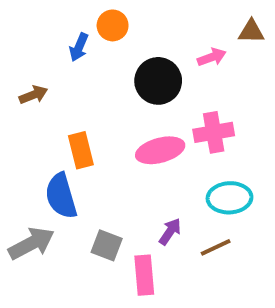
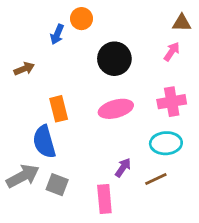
pink arrow: (212, 57) -> (172, 52), moved, turned -36
pink cross: (214, 132) -> (172, 102), moved
gray square: (107, 245) -> (57, 185), moved

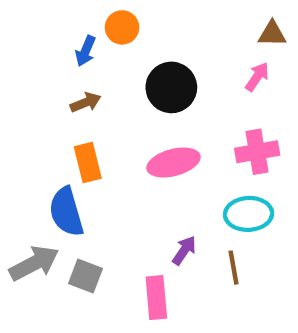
brown arrow: (24, 69) -> (86, 102), moved
brown line: (156, 179) -> (234, 268), turned -75

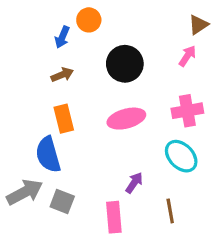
brown triangle: (272, 34) -> (198, 25), turned -35
cyan ellipse: (249, 214) -> (181, 156), turned 48
brown line: (234, 268) -> (170, 211), moved

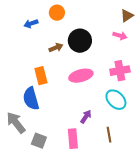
blue arrow: (62, 37) -> (31, 24), moved, turned 48
pink arrow: (187, 56) -> (120, 36), turned 72
brown arrow: (62, 75) -> (56, 48), moved
gray arrow: (25, 192) -> (16, 123), turned -100
gray square: (62, 202) -> (39, 141), moved

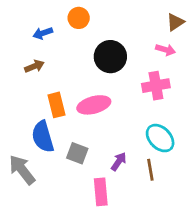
brown arrow: (56, 48) -> (34, 66), moved
pink cross: (120, 71) -> (156, 86), moved
pink ellipse: (81, 76) -> (94, 105), moved
brown line: (109, 135) -> (150, 170), moved
gray square: (39, 141) -> (77, 153), moved

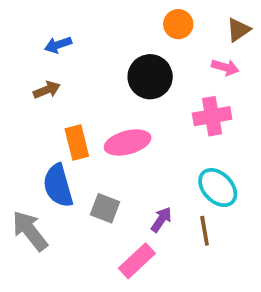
orange circle: (79, 18) -> (178, 24), moved
pink rectangle: (101, 192) -> (137, 261), turned 52

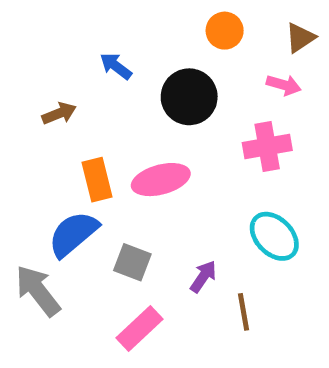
blue arrow: (58, 45) -> (116, 66), moved, turned 56
blue semicircle: (58, 186) -> (73, 234), turned 66
brown line: (205, 231) -> (244, 312), moved
pink rectangle: (137, 261) -> (139, 329), moved

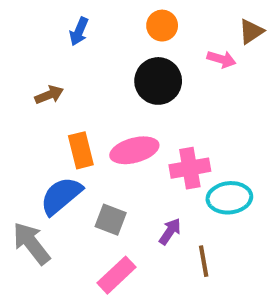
orange circle: (225, 31) -> (162, 26), moved
blue arrow: (116, 66) -> (79, 31), moved, turned -104
pink arrow: (284, 85) -> (221, 59), moved
pink cross: (267, 146) -> (190, 168), moved
cyan ellipse: (274, 236) -> (229, 198), turned -51

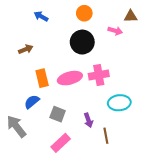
blue arrow: (79, 31) -> (41, 16), turned 96
brown triangle: (251, 31) -> (131, 16), turned 32
pink cross: (190, 168) -> (99, 75), moved
blue semicircle: (61, 196) -> (32, 102), size x0.7
purple arrow: (170, 231) -> (88, 120), turned 128

